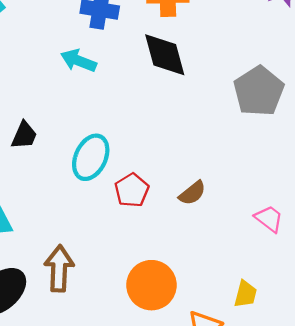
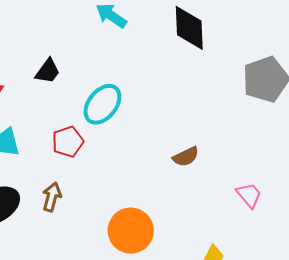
red pentagon: (132, 190) -> (68, 142), moved
brown arrow: (59, 268) -> (52, 197), size x0.7

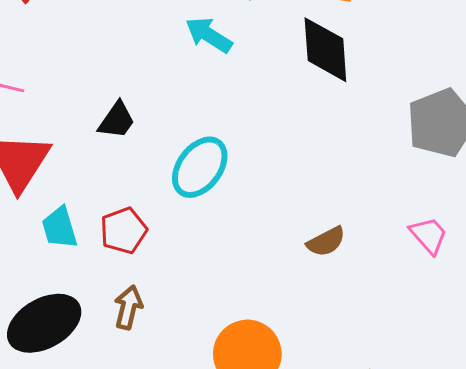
red pentagon: (68, 142) -> (124, 230), moved
pink trapezoid: (249, 195) -> (429, 235), moved

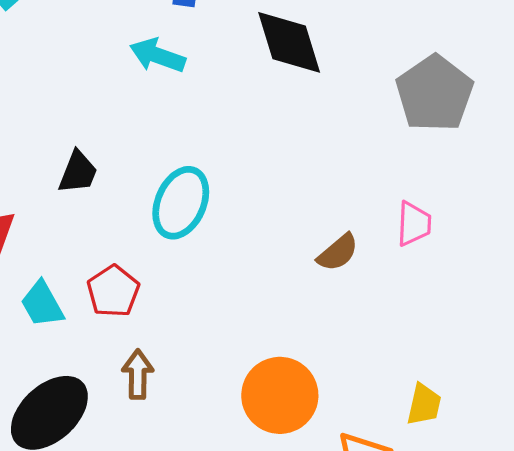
pink trapezoid: (429, 235) -> (414, 224), moved, turned 57

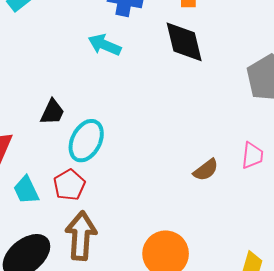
cyan ellipse: (181, 203) -> (86, 141), moved
brown arrow: (138, 374) -> (81, 236), size x1.6

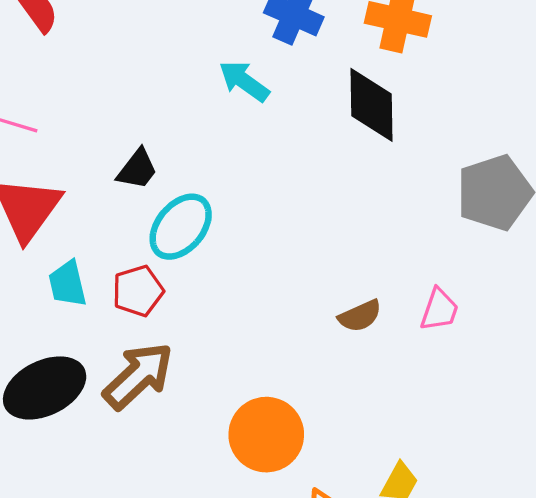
brown arrow: (81, 236) -> (138, 376), turned 30

